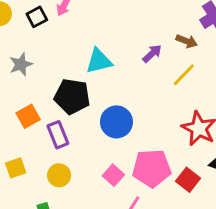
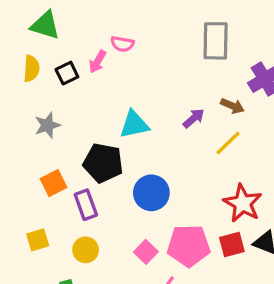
red square: (188, 180) -> (232, 244), moved, turned 35

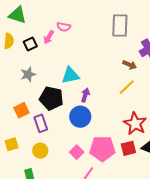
purple arrow: (194, 118) -> (85, 95), moved, turned -32
gray star: (47, 125) -> (28, 74), moved

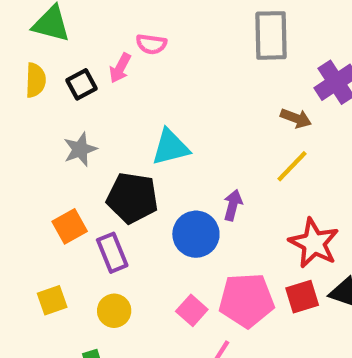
purple arrow: (85, 95) -> (233, 205), moved

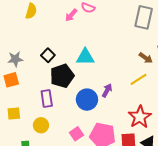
black square: (82, 84) -> (48, 55), moved, turned -32
gray star: (80, 149) -> (15, 59), moved
black pentagon: (132, 198) -> (62, 76), turned 30
orange square: (70, 226) -> (11, 80), moved

